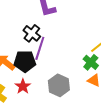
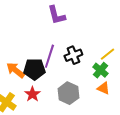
black cross: (32, 33) -> (73, 55), moved, turned 30

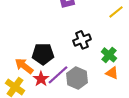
yellow line: (107, 54) -> (116, 12), moved
purple line: (49, 56) -> (58, 75), moved, turned 30
orange arrow: (15, 70) -> (24, 66), moved

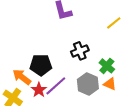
gray hexagon: (77, 78) -> (88, 84), moved

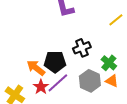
black pentagon: (41, 65) -> (55, 62), moved
orange arrow: (22, 77) -> (36, 68), moved

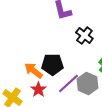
black cross: (82, 48) -> (84, 36), moved, turned -30
purple line: (58, 83) -> (68, 84), moved

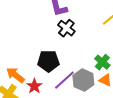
black cross: (84, 36) -> (66, 28), moved
orange arrow: (33, 70) -> (15, 75), moved

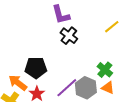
black pentagon: (48, 61) -> (36, 68), moved

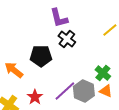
black pentagon: (36, 68) -> (41, 56), moved
orange arrow: (18, 83) -> (14, 70), moved

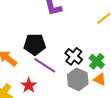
black cross: (67, 39) -> (74, 56), moved
purple line: (65, 91) -> (45, 65), moved, turned 75

